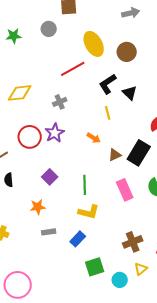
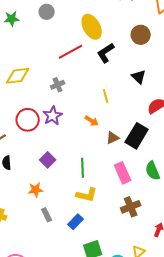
brown circle: (127, 52) -> (141, 35), moved
black L-shape: (108, 84) -> (106, 53), moved
black triangle: (130, 93) -> (139, 77), moved
gray rectangle: (49, 232) -> (47, 215), turned 72
brown cross: (133, 242) -> (131, 207), moved

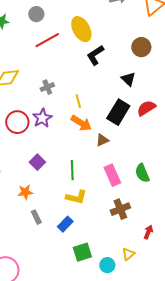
brown circle: (141, 35) -> (141, 47), moved
red line: (71, 52) -> (47, 40), moved
yellow line: (106, 96) -> (78, 101), moved
orange arrow: (92, 121) -> (81, 123), size x1.5
black rectangle: (137, 136) -> (118, 112), moved

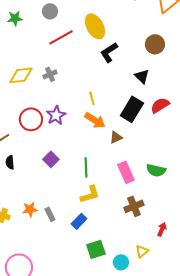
gray cross: (47, 87) -> (50, 74), moved
green semicircle: (142, 173) -> (156, 170), turned -54
orange star: (25, 192) -> (30, 209), moved
yellow L-shape: (76, 197) -> (90, 194), turned -30

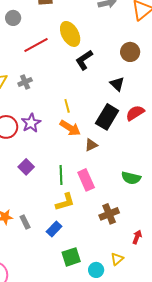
gray circle: (50, 11) -> (13, 18), moved
pink rectangle: (126, 172) -> (86, 180), moved

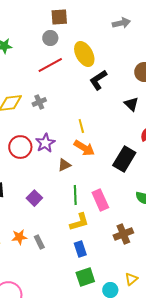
gray circle: (13, 18) -> (50, 38), moved
black rectangle: (107, 117) -> (124, 159), moved
brown triangle: (91, 145) -> (64, 165), moved
purple square: (26, 167) -> (34, 198), moved
blue rectangle: (54, 229) -> (80, 249), moved, turned -63

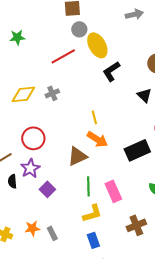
gray circle: (50, 38) -> (79, 29), moved
purple star: (45, 143) -> (30, 168), moved
black rectangle: (124, 159) -> (137, 150), turned 35
brown triangle: (64, 165) -> (77, 156), size x1.5

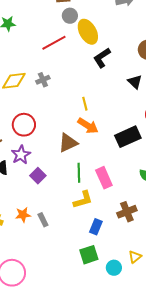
blue rectangle: (93, 240) -> (96, 227), moved, turned 42

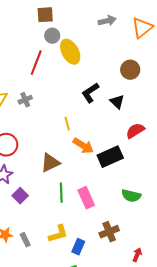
red line: (54, 43) -> (36, 63), turned -40
black L-shape: (102, 58) -> (90, 93), moved
orange arrow: (88, 126) -> (83, 146), moved
yellow L-shape: (83, 200) -> (58, 234), moved

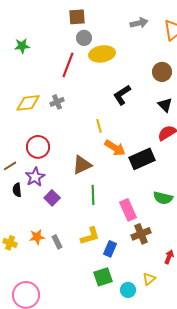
yellow ellipse: (70, 52) -> (102, 54), turned -70
black triangle: (117, 102) -> (165, 105), moved
pink rectangle: (86, 198) -> (128, 210), moved

